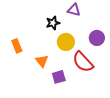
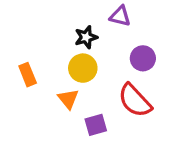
purple circle: (97, 38) -> (143, 58), moved
yellow circle: (66, 42) -> (83, 68), moved

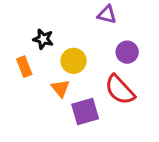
black star: (86, 37) -> (43, 39), moved, turned 30
purple square: (96, 125) -> (85, 111), size x1.4

